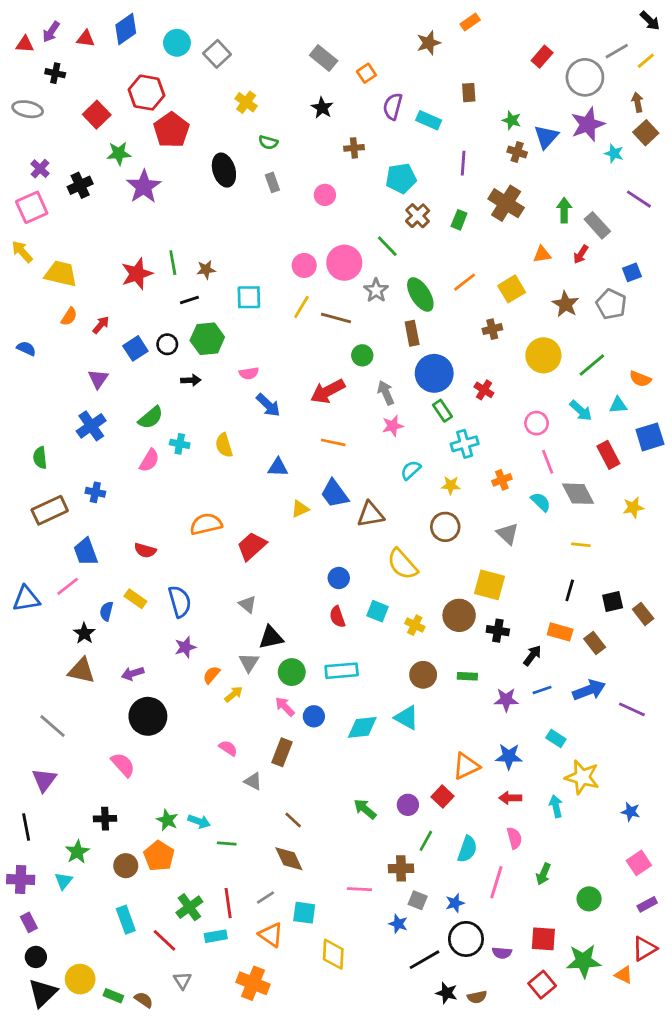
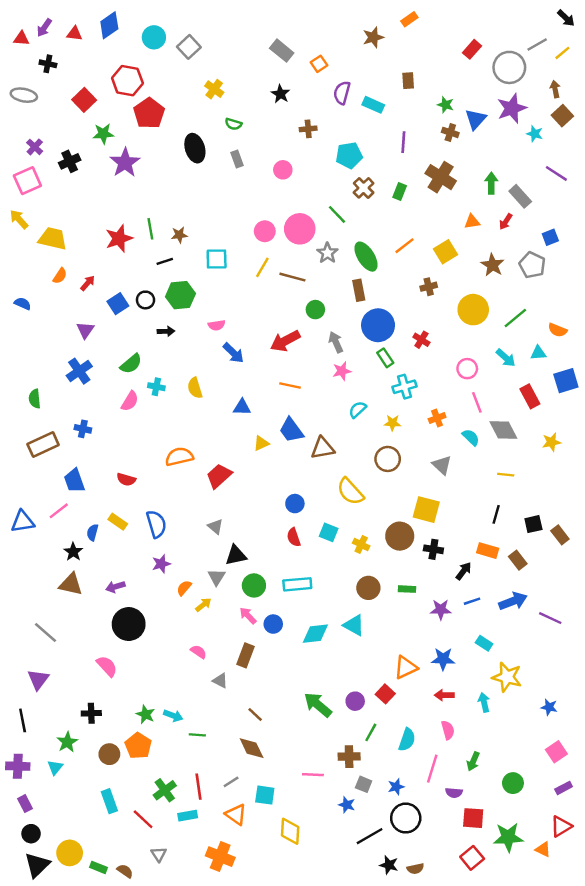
green arrow: (365, 809) -> (318, 705), size x1.4
purple semicircle: (502, 953) -> (454, 793), moved

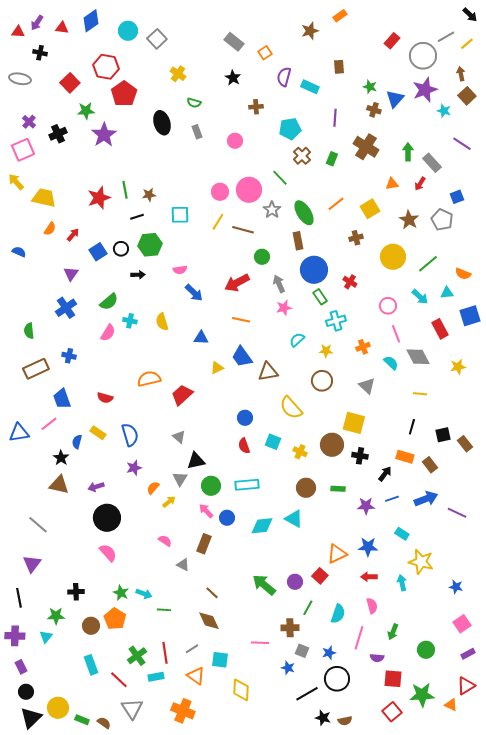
pink semicircle: (107, 666) -> (108, 553), moved
green star: (67, 742) -> (56, 616), turned 30
gray triangle: (159, 854) -> (132, 709), size x1.6

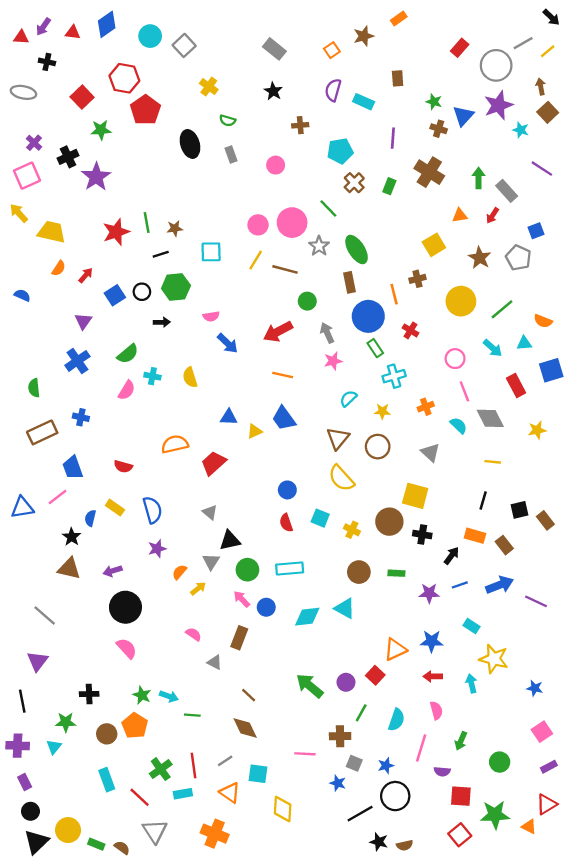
orange square: (265, 53) -> (332, 50), moved
purple star: (104, 135) -> (96, 177), moved
orange line: (336, 204) -> (394, 294), moved, turned -66
blue triangle: (201, 338) -> (229, 417), moved
brown triangle: (268, 372) -> (338, 438), moved, turned -40

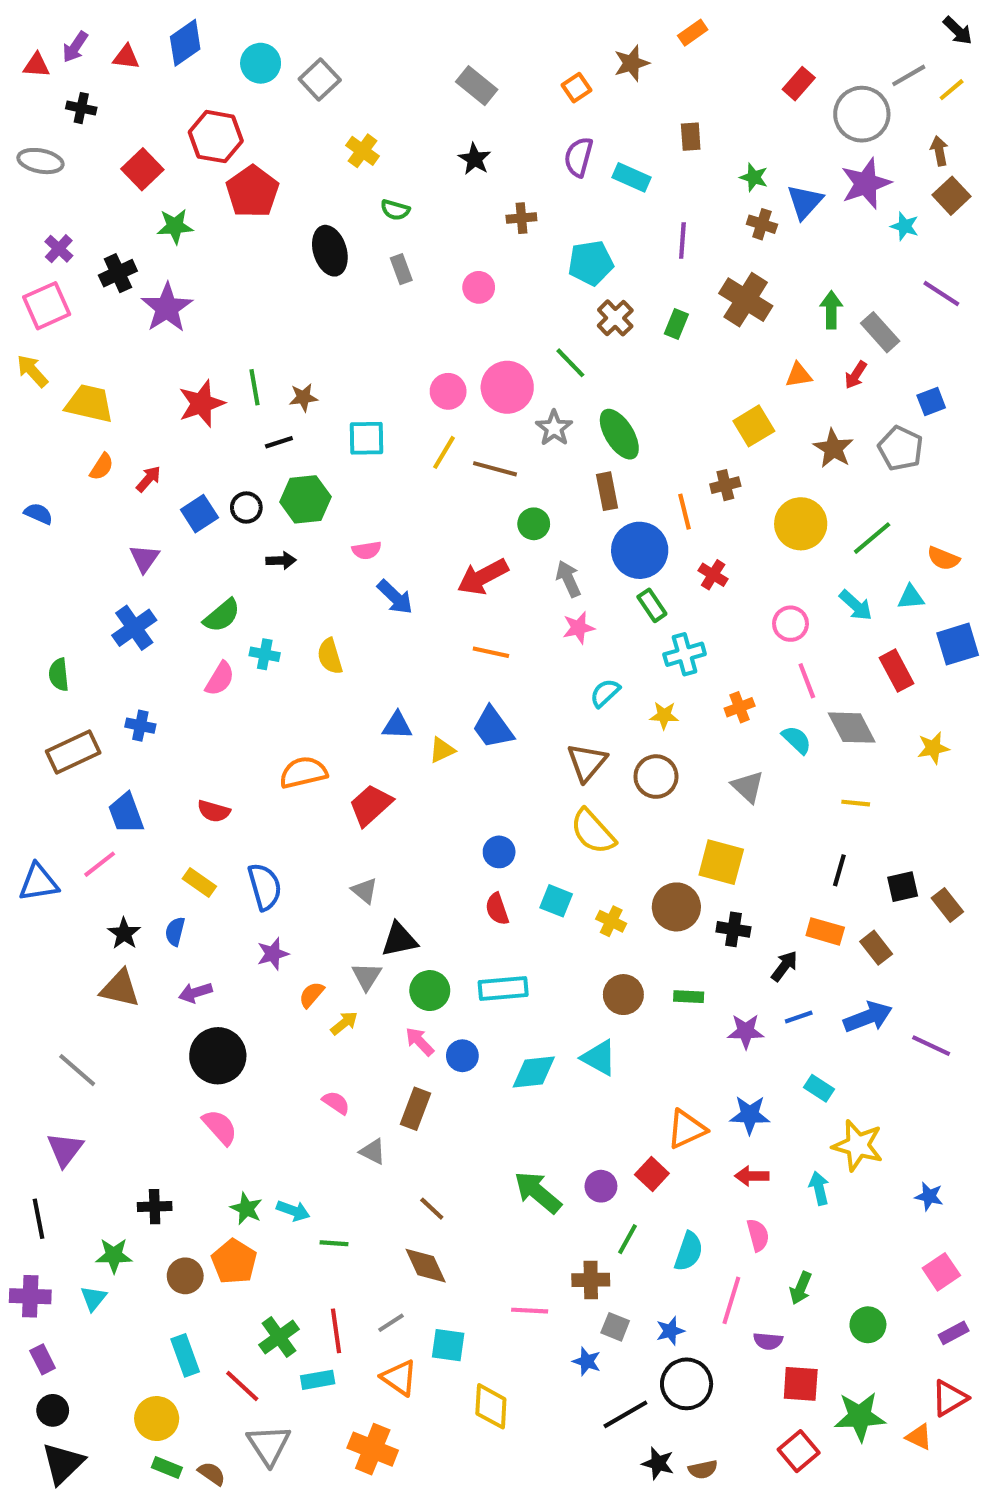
blue semicircle: (90, 518) -> (175, 931), moved
yellow circle: (68, 830) -> (157, 1419), moved

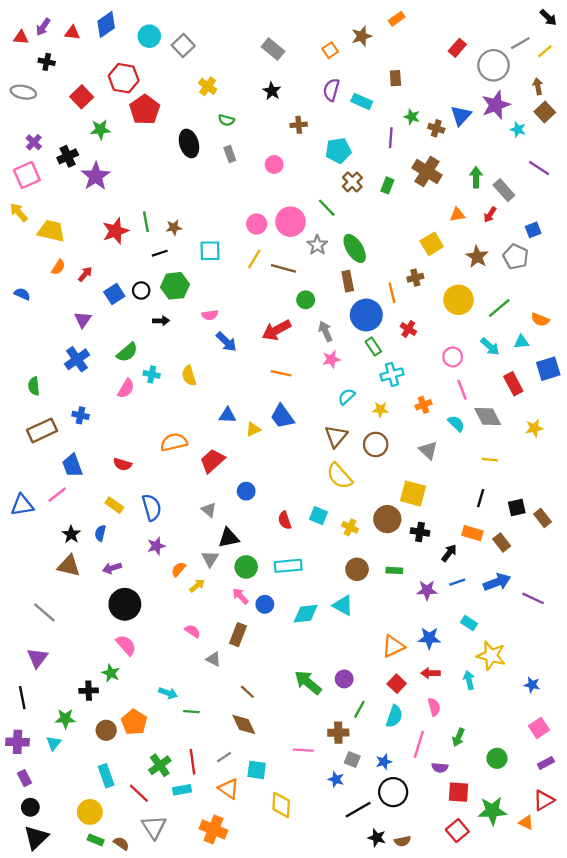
green star: (754, 177) -> (412, 117), moved
blue circle: (499, 852) -> (246, 491), moved
red square: (652, 1174) -> (397, 684), moved
green star: (246, 1209) -> (111, 673), moved

